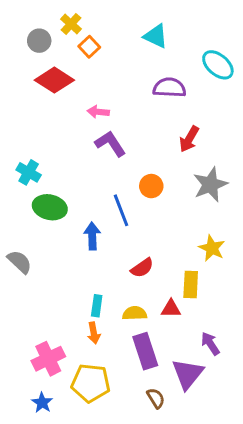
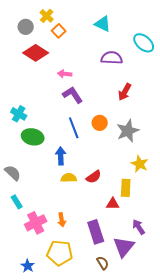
gray star: (210, 185) -> (128, 131), moved
blue line: (121, 210) -> (74, 128), moved
cyan rectangle: (97, 306) -> (17, 202), moved, turned -40
yellow semicircle: (135, 313) -> (69, 178), moved
pink cross: (48, 359) -> (36, 223), moved

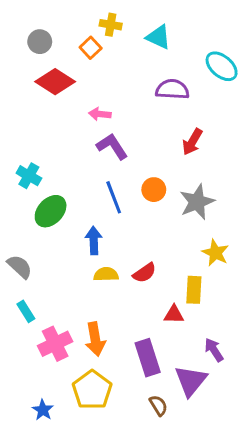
yellow cross: (47, 16) -> (111, 25), moved, turned -32
green ellipse: (33, 137) -> (51, 211), turned -60
orange arrow: (62, 220) -> (95, 339), size x1.5
yellow pentagon: (60, 253) -> (92, 390), turned 30

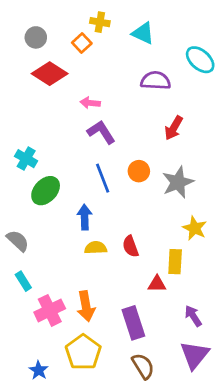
red semicircle: (145, 273) -> (131, 246), turned 105
purple triangle: (191, 381) -> (195, 355), moved
brown semicircle: (158, 405) -> (143, 366), size x1.4

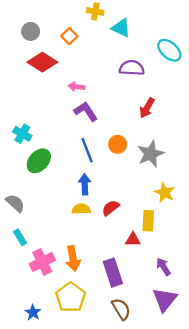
yellow cross: (100, 22) -> (95, 11), moved
blue arrow: (85, 217) -> (85, 184), moved
red semicircle: (131, 246) -> (111, 208), turned 72

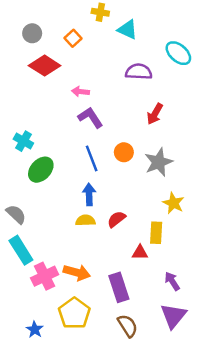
cyan rectangle: (20, 237) -> (21, 250), size x1.6
orange arrow: (73, 258) -> (77, 272), turned -65

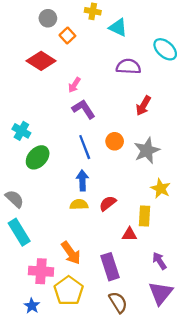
gray circle: (32, 33) -> (48, 18), moved
pink arrow: (80, 92) -> (74, 85), turned -63
orange arrow: (77, 272) -> (71, 253), turned 40
pink cross: (45, 276) -> (41, 271), moved, turned 30

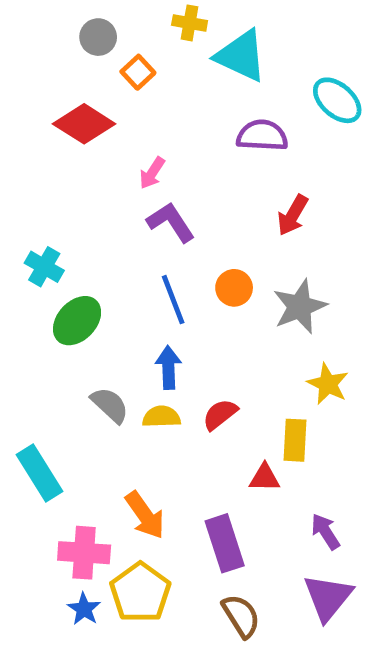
cyan triangle: (118, 27) -> (241, 56), size x1.4
gray semicircle: (15, 199) -> (110, 405), moved
blue star: (32, 306) -> (84, 609), moved

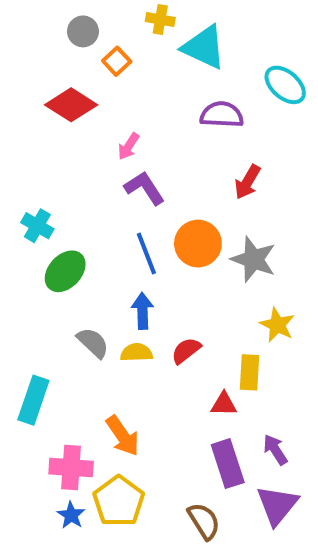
orange circle: (234, 288) -> (198, 244), size x1.5
gray star: (300, 307) -> (253, 259), turned -30
cyan rectangle: (40, 473) -> (33, 400), turned 51
purple rectangle: (225, 543) -> (228, 464), moved

